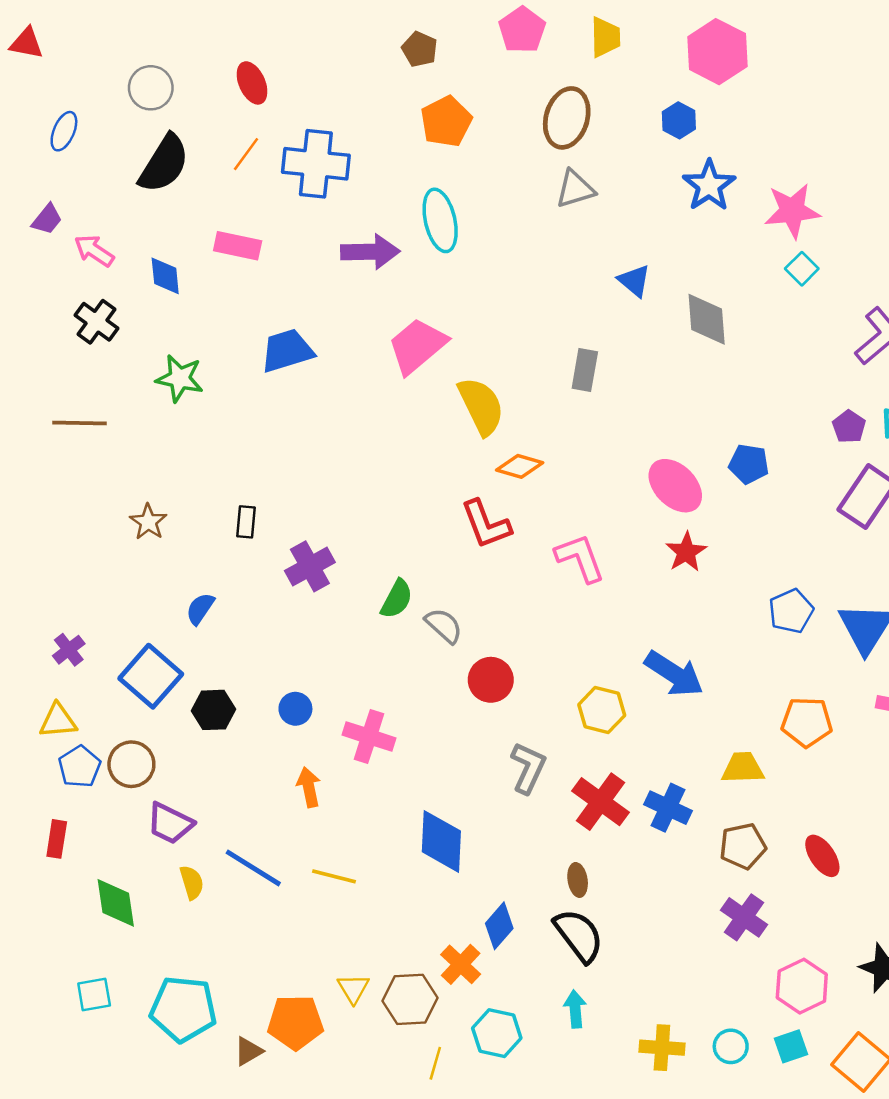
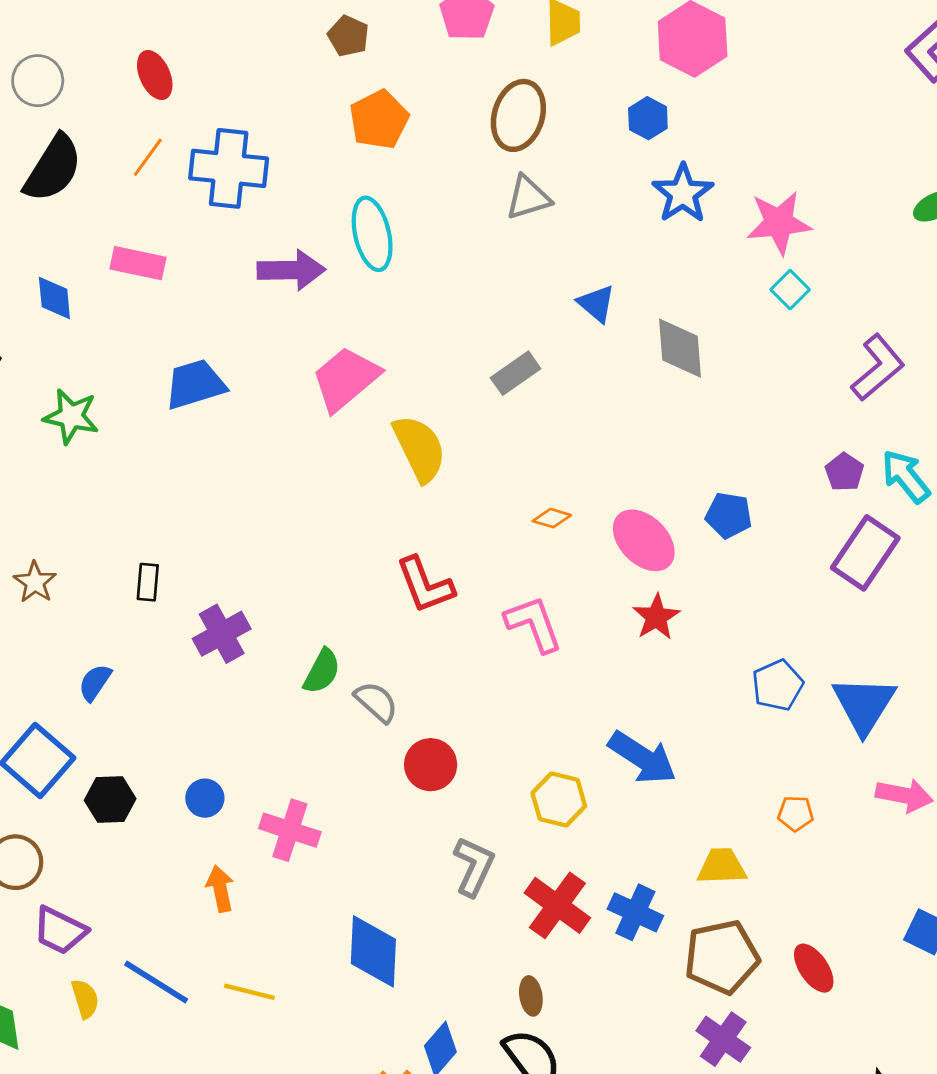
gray rectangle: (585, 370) -> (516, 373), moved, turned 45
orange diamond: (520, 466) -> (552, 518), moved, size x0.7
orange pentagon: (807, 722) -> (796, 813), size x0.6
brown pentagon: (743, 846) -> (722, 957), size x1.4

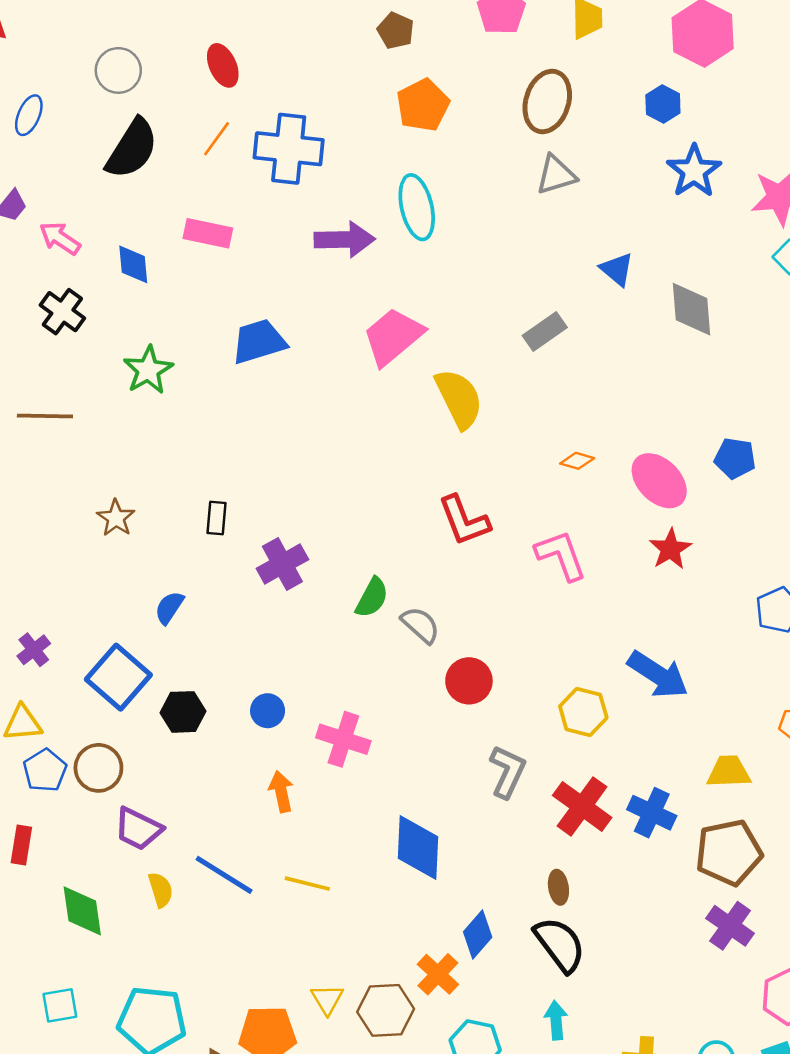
green star: (71, 416) -> (148, 370), turned 30

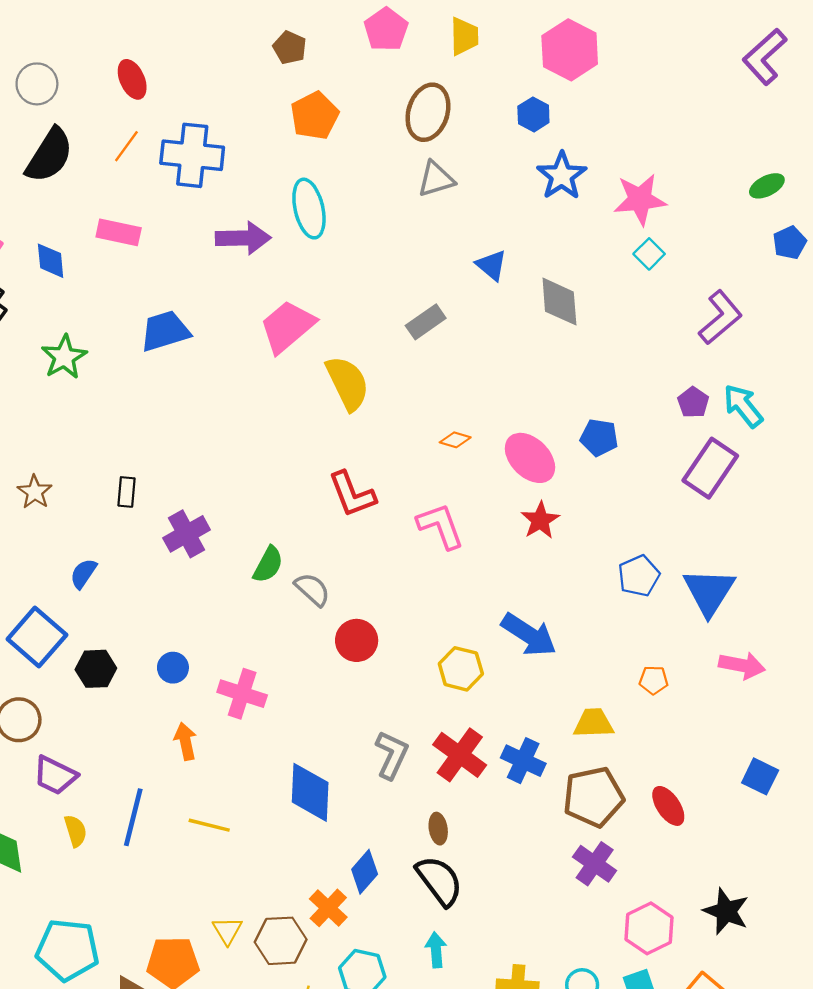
gray L-shape: (507, 772) -> (392, 755), moved
blue line: (224, 875) -> (133, 817), turned 72

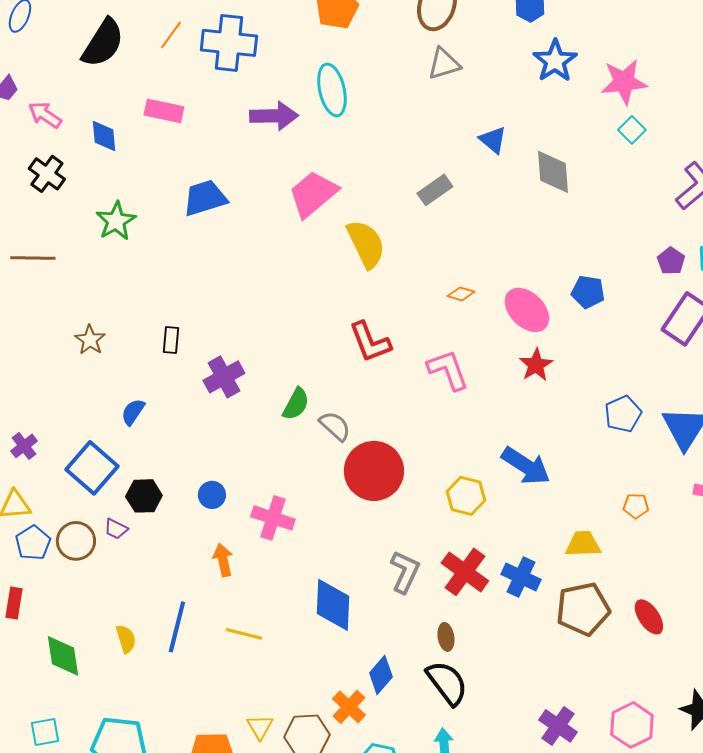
red circle: (357, 640) -> (374, 471), size x1.6
purple trapezoid: (55, 775) -> (116, 529), moved, size x0.6
purple cross: (595, 864) -> (558, 726), moved

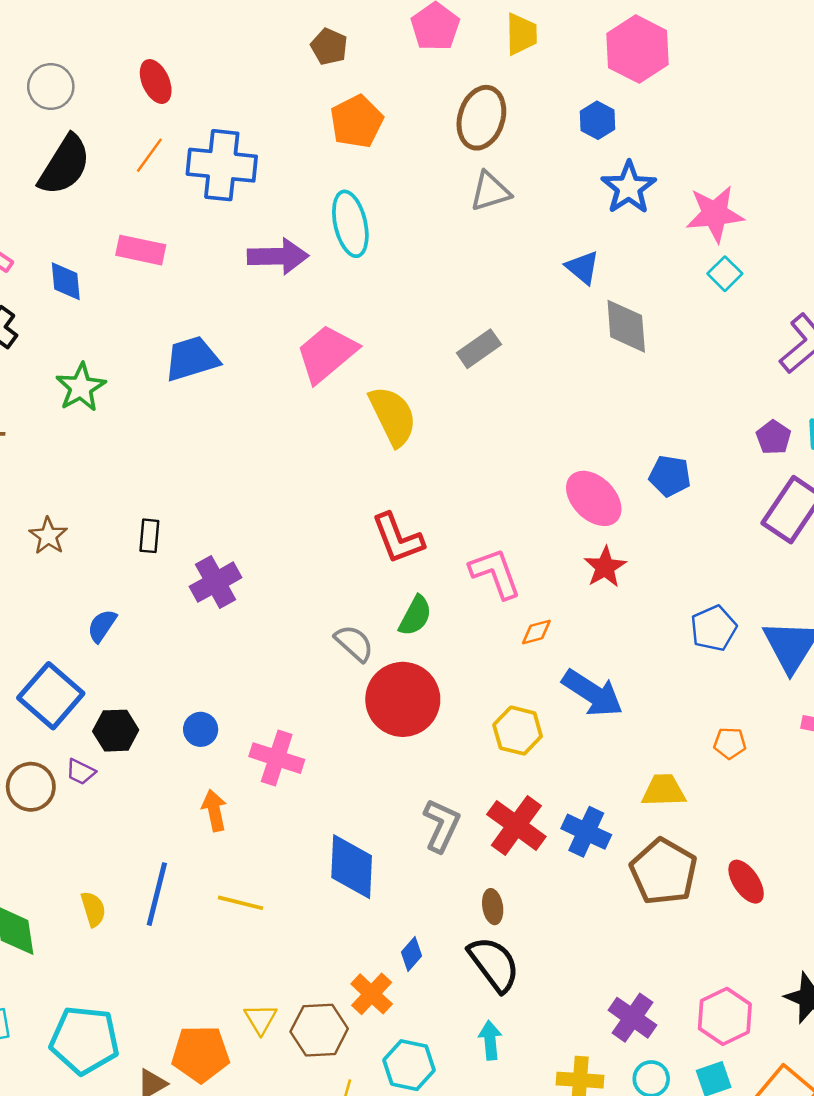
blue triangle: (493, 140) -> (583, 268), moved
orange diamond: (461, 294) -> (536, 632), moved, turned -32
green semicircle: (296, 404) -> (415, 616), moved
brown pentagon: (583, 609) -> (664, 872), turned -30
blue diamond: (381, 675) -> (412, 954), size x0.7

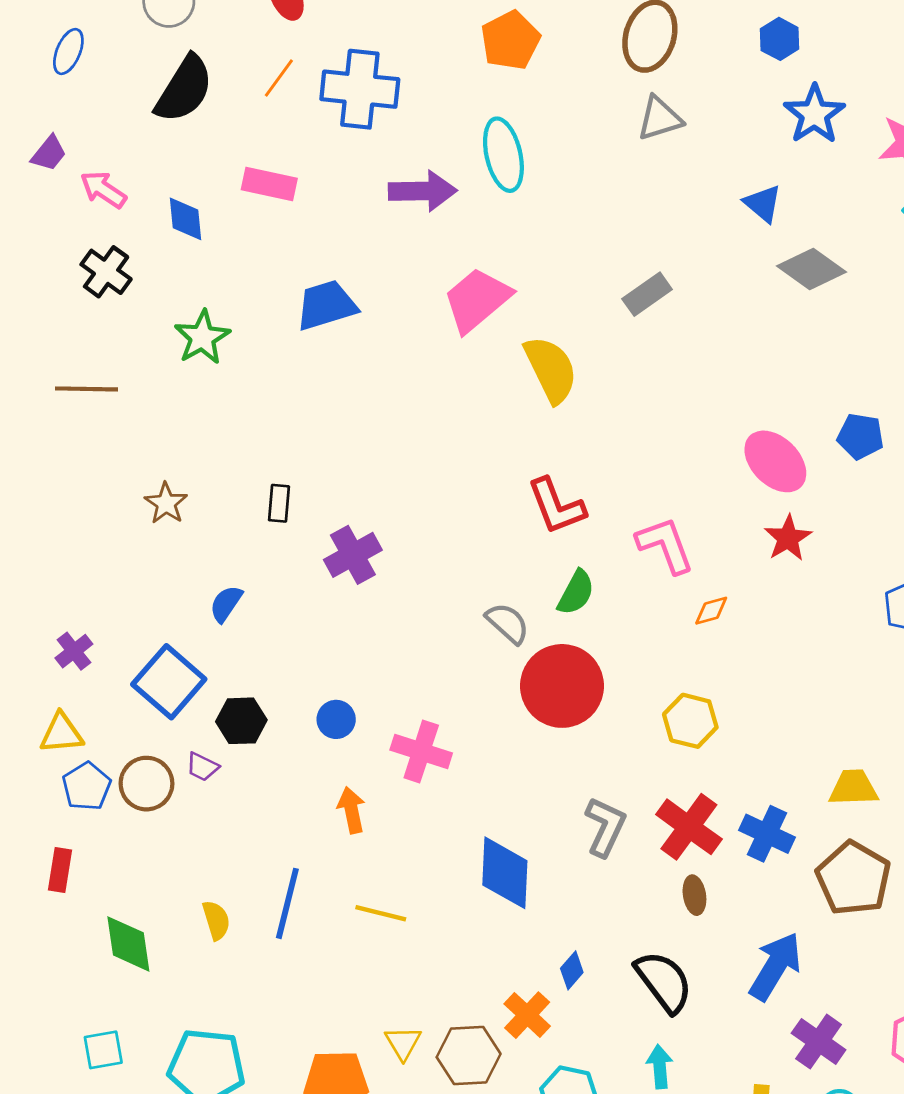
gray diamond: (626, 326) -> (812, 269), turned -50
blue arrow: (593, 693) -> (775, 966), moved, turned -92
brown ellipse: (493, 907) -> (694, 895), moved

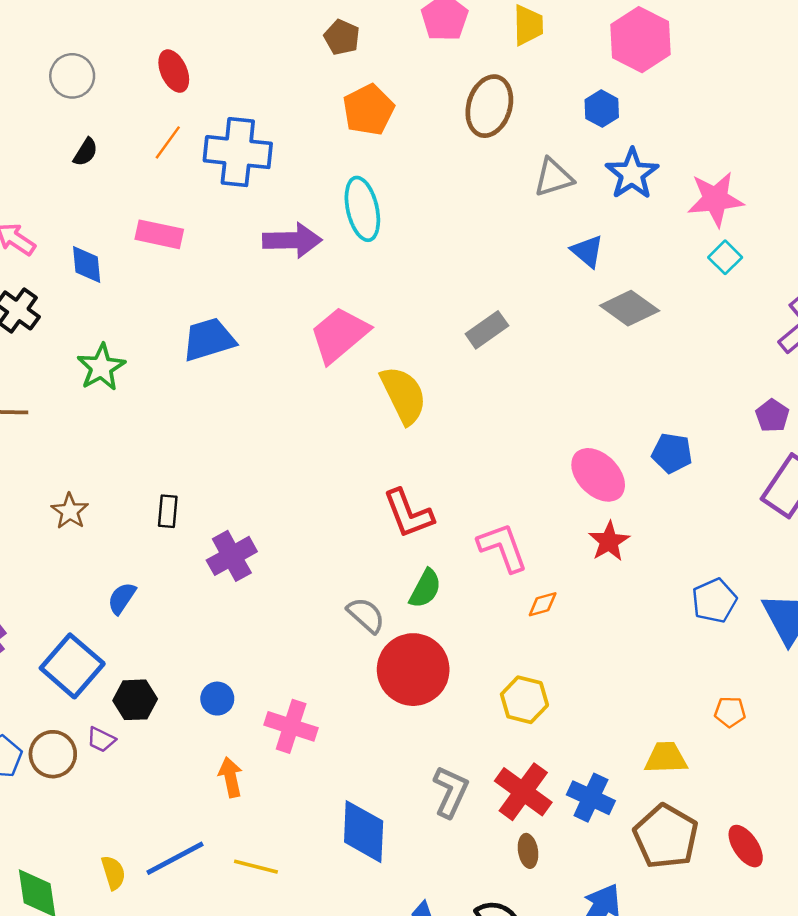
black semicircle: (184, 89) -> (85, 152), size x0.5
gray triangle: (660, 118) -> (553, 177), moved
blue line: (287, 903) -> (175, 858), turned 48

